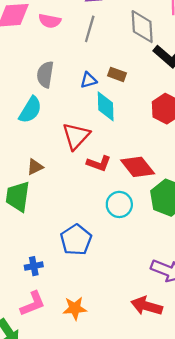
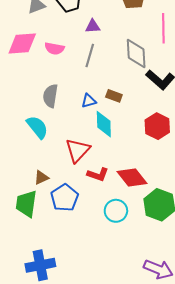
cyan semicircle: (30, 110) -> (37, 127), turned -70
blue pentagon: (76, 240) -> (65, 198), moved
blue cross: (34, 266) -> (40, 265), size x1.8

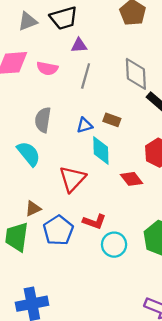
purple triangle: (93, 26) -> (79, 45), moved
red L-shape: (98, 174) -> (94, 222), moved
red diamond: (132, 178) -> (132, 179), moved, size x0.7

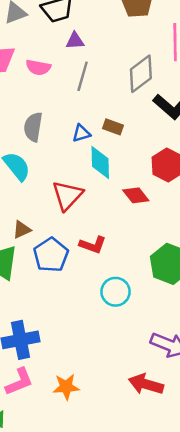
gray diamond: (136, 74) -> (141, 74), turned 56
cyan circle: (114, 245) -> (116, 292), moved

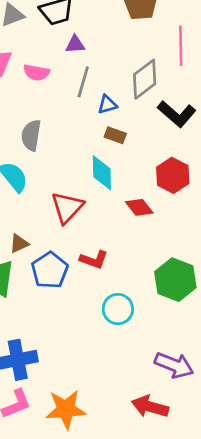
blue triangle: (81, 133) -> (107, 105), moved
orange star: (66, 387) -> (66, 409), size x1.4

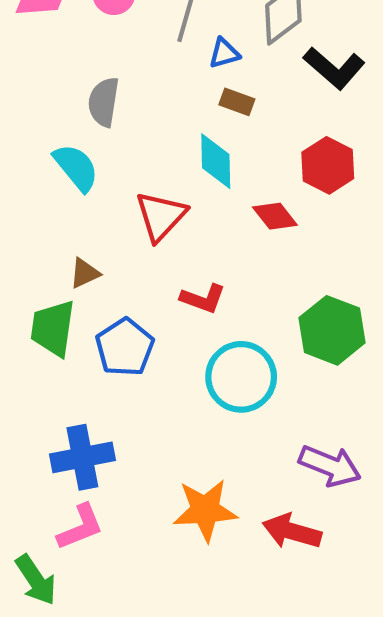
blue pentagon: (50, 270) -> (125, 347), moved
cyan circle: (118, 309) -> (241, 377), size x1.4
orange star: (66, 409) -> (205, 510), moved

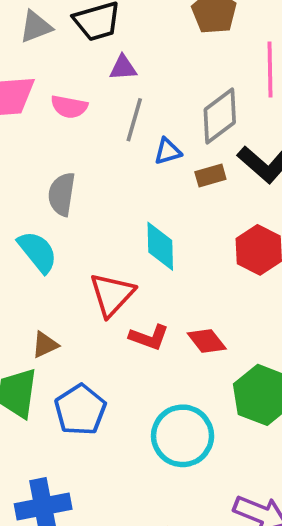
brown rectangle: (237, 102) -> (210, 176), moved, turned -36
red diamond: (275, 216) -> (207, 341), moved
red L-shape: (203, 299) -> (149, 337), moved

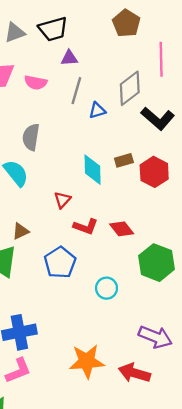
brown rectangle: (210, 176) -> (124, 160), moved
red triangle: (112, 295) -> (62, 200), size x0.6
blue pentagon: (80, 410) -> (60, 263), moved
cyan circle: (183, 436) -> (107, 288), size x0.6

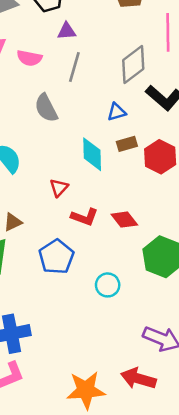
blue triangle: (97, 110) -> (117, 112), moved
gray semicircle: (31, 137) -> (46, 108), moved, turned -36
orange star: (87, 361) -> (86, 390), moved

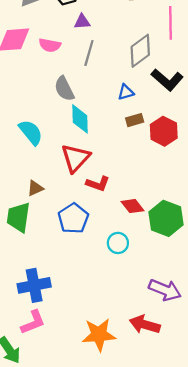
cyan diamond: (92, 154) -> (80, 119), moved
red triangle: (59, 188) -> (75, 158), size x1.8
red diamond: (124, 220) -> (132, 206), moved

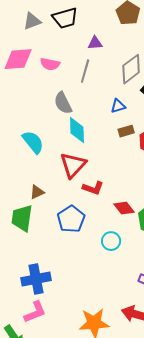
purple triangle: (82, 22) -> (95, 43), moved

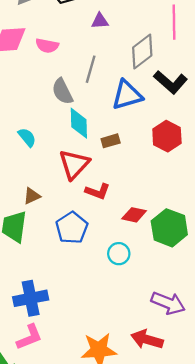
gray line: (85, 71) -> (91, 69), moved
blue triangle: (118, 106) -> (127, 95), size x1.8
brown rectangle: (126, 131) -> (111, 141), moved
cyan semicircle: (33, 142) -> (27, 137), size x0.7
red diamond: (124, 208) -> (134, 215), turned -40

